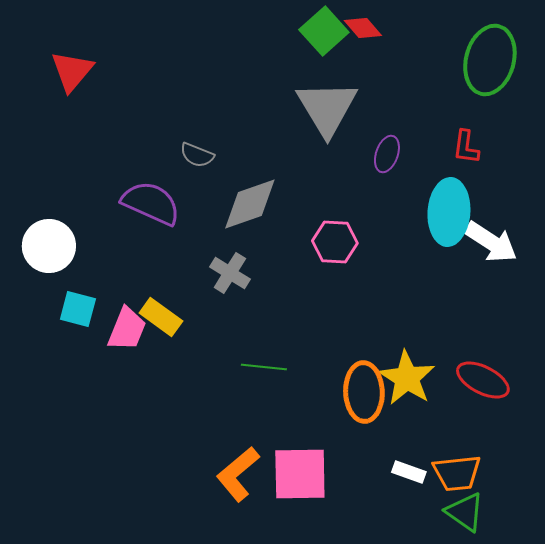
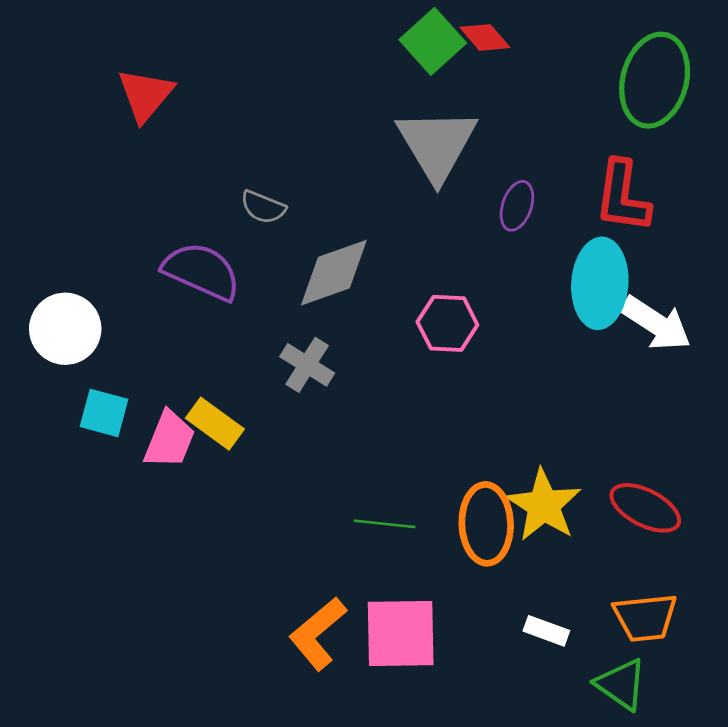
red triangle: (72, 71) -> (145, 95), moved
red L-shape: (466, 147) -> (623, 196), size x1.6
green line: (264, 367) -> (385, 524), moved
orange trapezoid: (457, 473) -> (645, 617), moved

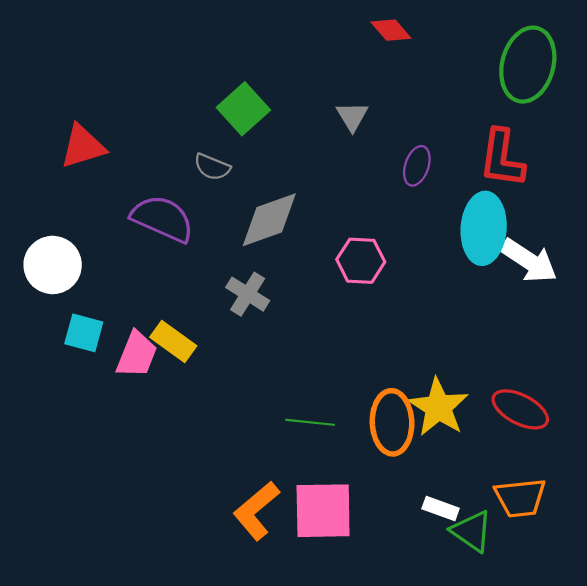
green square: (433, 41) -> (243, 109), moved
red triangle: (145, 95) -> (83, 146), moved, turned 33
gray triangle: (437, 144) -> (352, 116), size x0.5
green triangle: (621, 684) -> (472, 531), moved

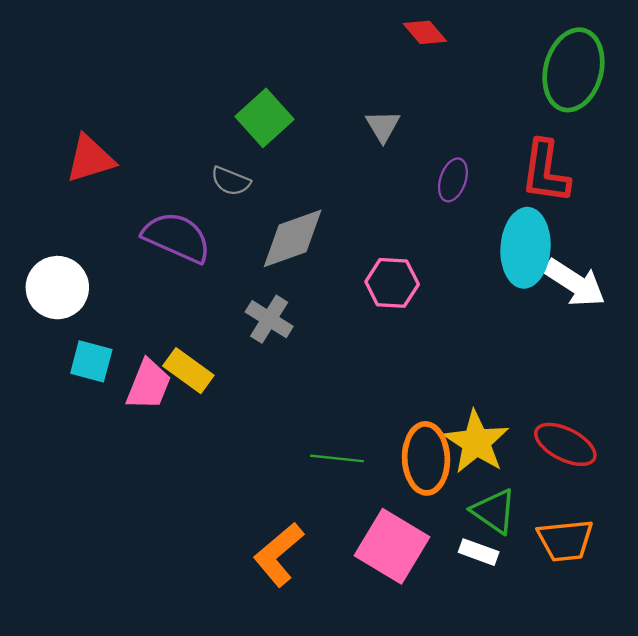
pink square: (323, 511) -> (392, 546), moved, turned 32
green triangle: (472, 531) -> (494, 511), moved

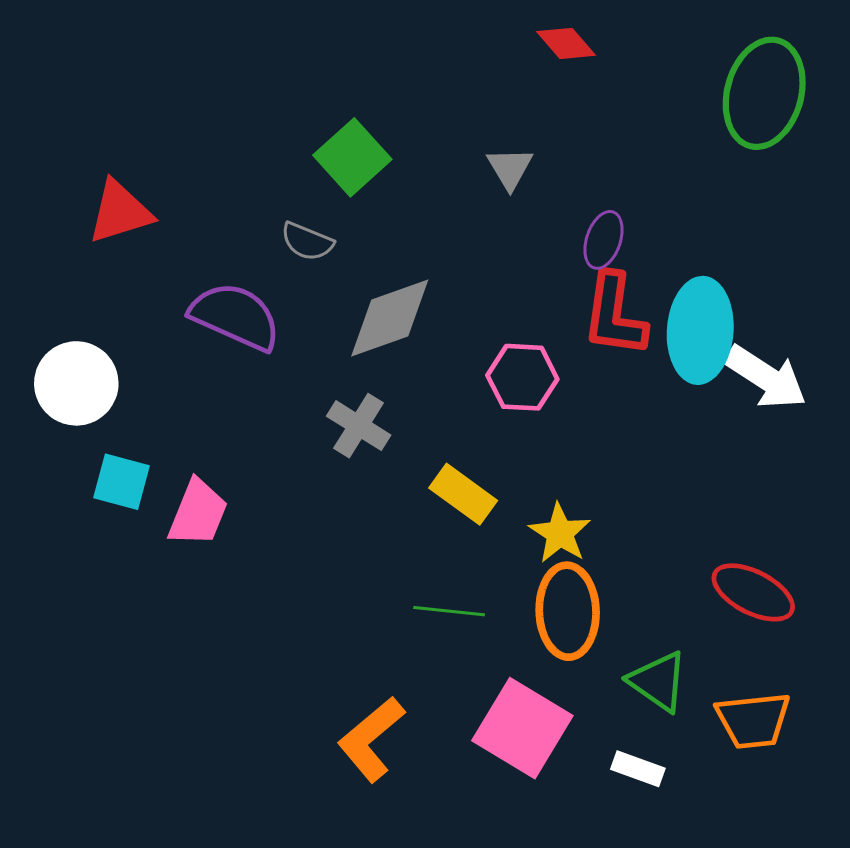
red L-shape: (545, 172) -> (614, 315), moved
yellow rectangle: (188, 371) -> (463, 494), moved
yellow star: (476, 442) -> (560, 533), moved, size x0.7
white rectangle: (479, 552) -> (638, 769), moved

